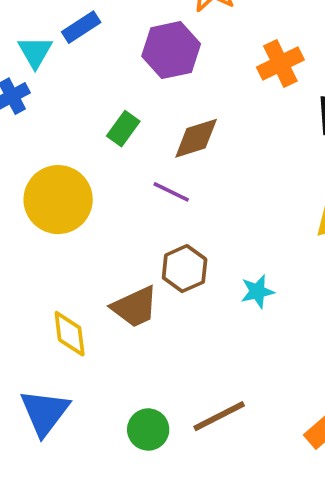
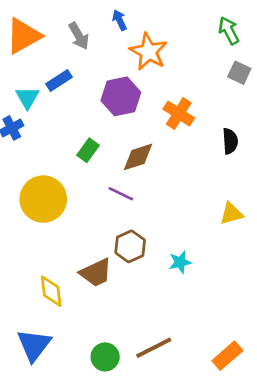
orange cross: (280, 63) -> (179, 113), moved, turned -32

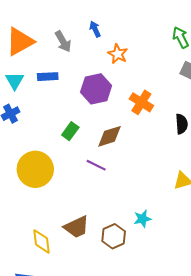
orange star: (149, 52) -> (118, 54), size x0.7
blue rectangle: (59, 81) -> (48, 77), turned 30
cyan triangle: (27, 98) -> (15, 81), moved
brown hexagon: (130, 246) -> (114, 236), moved

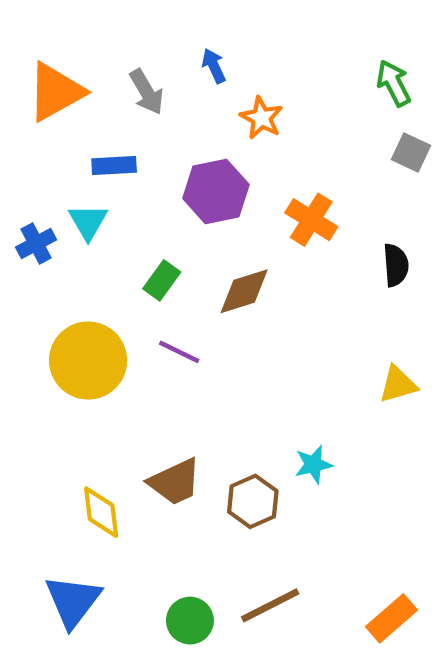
cyan triangle: (15, 81) -> (88, 222), moved
purple line: (96, 165) -> (179, 352), moved

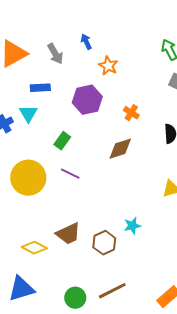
orange cross: (311, 220) -> (131, 113), size x0.7
brown diamond: (244, 291) -> (120, 149), moved
yellow diamond: (101, 512) -> (34, 248), turned -55
blue triangle: (73, 601) -> (21, 289), turned 36

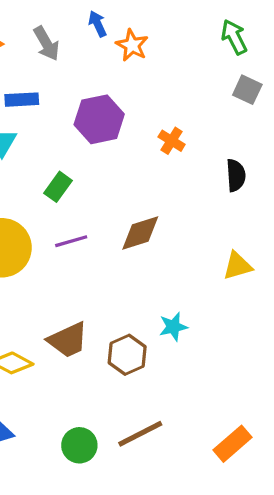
orange star: (108, 66) -> (132, 45), moved
brown diamond: (120, 149) -> (140, 233), moved
purple line: (70, 174) -> (71, 241), turned -42

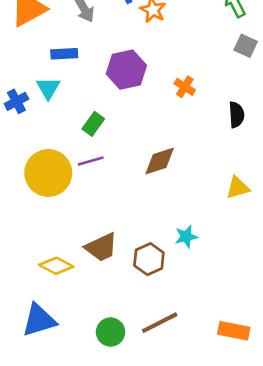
purple line: (71, 241) -> (91, 161), moved
orange rectangle: (232, 444) -> (234, 331), turned 52

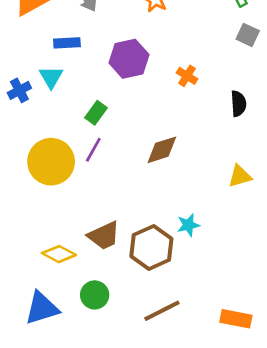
purple line: (91, 161) -> (93, 150), turned -45
brown hexagon: (149, 259) -> (151, 247), size x1.4
green circle: (111, 332) -> (95, 295), moved

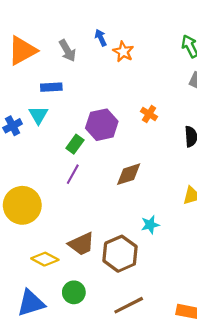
purple hexagon: (129, 59) -> (102, 125), moved
yellow circle: (51, 162) -> (22, 205), moved
cyan star: (188, 225) -> (150, 225), moved

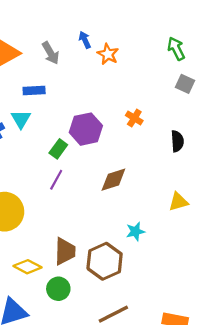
brown trapezoid: (81, 244) -> (65, 251), turned -64
green circle: (74, 292) -> (58, 289), moved

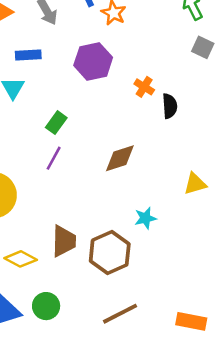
purple hexagon: (86, 129) -> (93, 61), moved
black semicircle: (177, 141) -> (170, 106), moved
green circle: (58, 289) -> (46, 306), moved

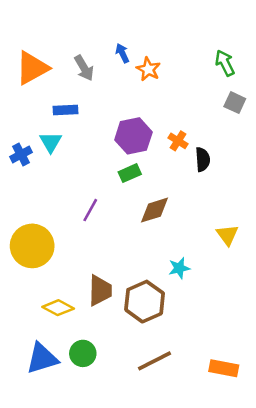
purple hexagon: (93, 61) -> (133, 136), moved
green rectangle: (56, 123) -> (130, 173), moved, turned 30
yellow triangle: (195, 184) -> (227, 235), turned -50

